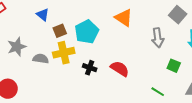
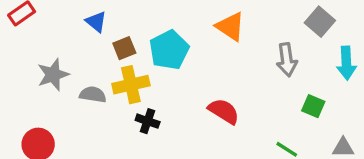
black cross: (90, 68) -> (148, 121), moved

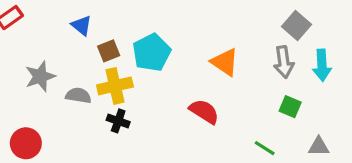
orange triangle: (230, 27) -> (225, 62), moved
gray arrow: (287, 60) -> (284, 62), moved
black cross: (148, 121) -> (118, 121), moved

